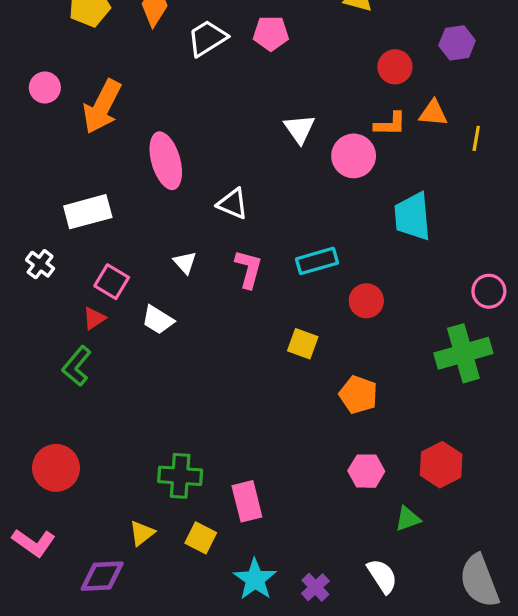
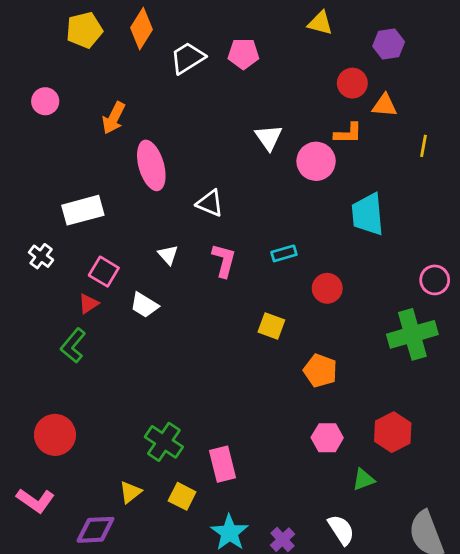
purple hexagon: (457, 43) -> (389, 44), moved
orange arrow: (102, 107) -> (114, 118), moved, size x0.7
orange triangle: (433, 113) -> (384, 105), moved
cyan rectangle: (317, 261) -> (284, 253), size x0.7
green cross: (180, 476) -> (164, 442), turned 30

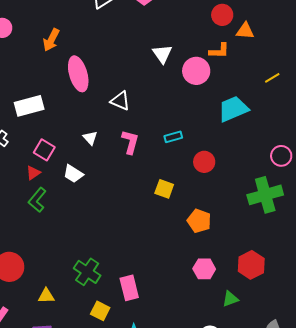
yellow line: (424, 146) -> (272, 78), moved, turned 49
cyan trapezoid: (368, 214) -> (233, 109), turned 72
green L-shape: (73, 346) -> (37, 200), moved
yellow triangle: (130, 492) -> (46, 296), moved, turned 36

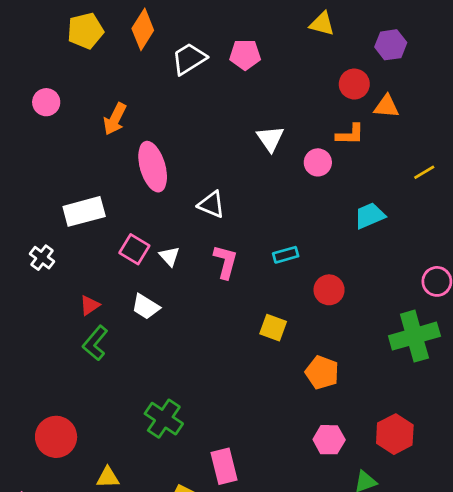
pink circle: (196, 71) -> (318, 162), size x0.7
cyan trapezoid: (233, 109) -> (370, 216), size x0.7
pink square: (44, 150) -> (134, 249), moved
green cross: (87, 272) -> (164, 419), moved

